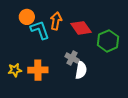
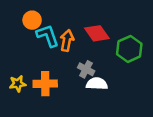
orange arrow: (56, 21) -> (67, 40), moved
white semicircle: (81, 70) -> (97, 84), turned -96

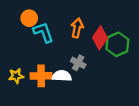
red diamond: (97, 33) -> (100, 38), moved, turned 70
orange arrow: (67, 40) -> (77, 28), moved
white semicircle: (97, 84) -> (62, 76), moved

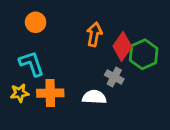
cyan L-shape: (43, 32) -> (32, 64), moved
gray cross: (78, 63) -> (114, 77), moved
white semicircle: (62, 76) -> (94, 97), moved

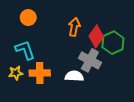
gray cross: (114, 77) -> (90, 60), size x1.5

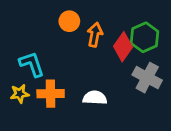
orange circle: (28, 18) -> (69, 21), moved
green hexagon: (113, 43) -> (144, 37), moved
gray cross: (90, 60) -> (147, 78), moved

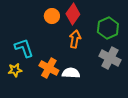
orange arrow: (95, 35) -> (75, 39), moved
red diamond: (123, 47) -> (73, 14), moved
orange cross: (51, 94) -> (49, 68), moved, turned 30

